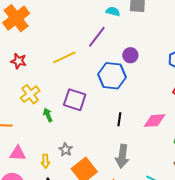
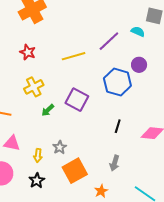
cyan semicircle: (113, 11) -> (138, 32), moved
green arrow: (48, 115) -> (48, 110), turned -120
gray arrow: (122, 156) -> (115, 163), size x0.7

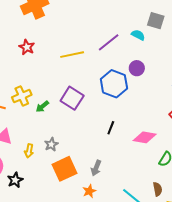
yellow cross: (34, 87) -> (22, 96), moved
gray arrow: (115, 163) -> (96, 168), moved
black star: (37, 180) -> (15, 180), moved

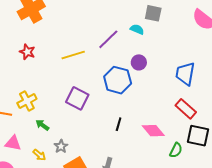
green arrow: (42, 106) -> (42, 125), moved, turned 80
pink diamond: (145, 137) -> (153, 131), turned 45
yellow arrow: (29, 151) -> (39, 155), turned -56

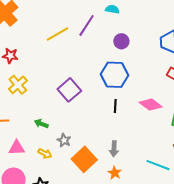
yellow line: (73, 55) -> (58, 34), moved
blue hexagon: (118, 80) -> (115, 75), moved
purple square: (77, 98) -> (69, 90), turned 35
yellow cross: (27, 101) -> (18, 85), moved

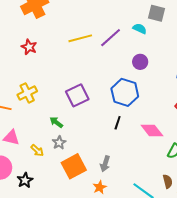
yellow cross: (18, 85) -> (27, 93), moved
green arrow: (41, 124) -> (56, 122), moved

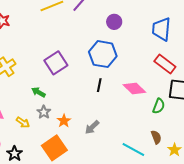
gray arrow: (105, 164) -> (92, 127), turned 35
orange square: (74, 166) -> (54, 148), moved
orange star: (100, 187) -> (64, 121), moved

